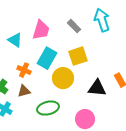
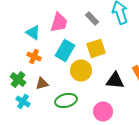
orange cross: (24, 70) -> (34, 56), moved

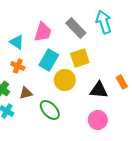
gray rectangle: (92, 18) -> (76, 28), size x1.5
green ellipse: (66, 100) -> (50, 110), turned 60
pink circle: (103, 111) -> (98, 120), moved

